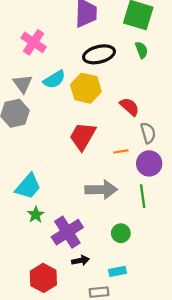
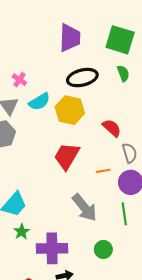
pink cross: (34, 42) -> (19, 80), moved, size x0.6
gray arrow: (101, 190) -> (84, 208), turned 52
purple cross: (67, 232) -> (52, 248), turned 32

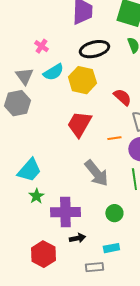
pink cross: (19, 80) -> (41, 46), moved

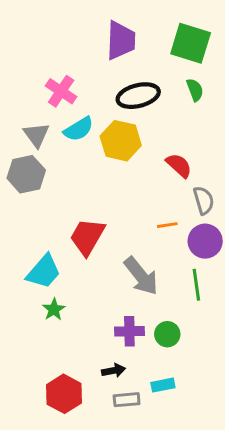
pink cross: (41, 46) -> (61, 91), size x1.5
red trapezoid: (79, 124) -> (87, 237), moved
purple cross: (65, 212) -> (129, 331), moved, size x0.7
gray rectangle: (94, 267) -> (127, 400), moved

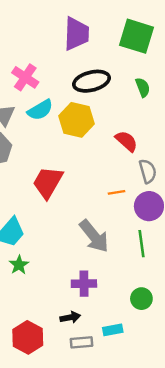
green semicircle: (195, 90) -> (143, 87), moved
red trapezoid: (87, 237) -> (48, 182), moved
green circle: (167, 334) -> (141, 299), moved

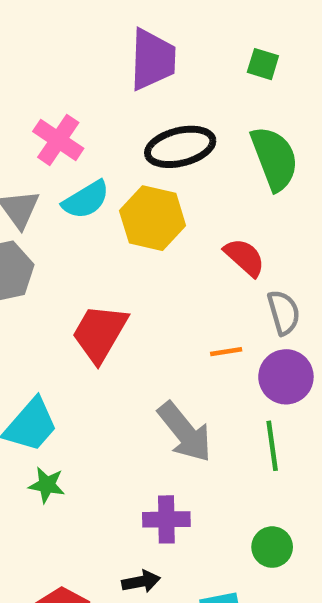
green square: (136, 36) -> (263, 64), size x0.5
green semicircle: (143, 87) -> (274, 158), size x1.8
green star: (19, 265) -> (47, 485), turned -30

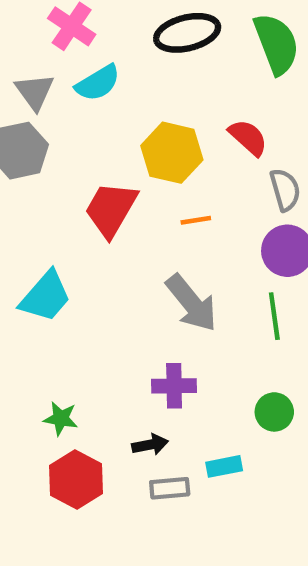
yellow hexagon: (153, 218) -> (172, 153), moved
orange line: (226, 352) -> (196, 220), moved
green star: (47, 485) -> (61, 418), moved

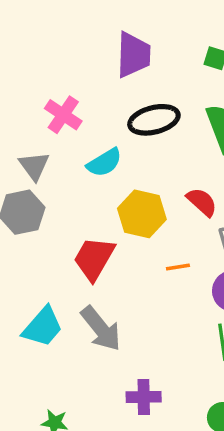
cyan semicircle: (98, 83) -> (104, 163), moved
orange line: (196, 220) -> (178, 267), moved
gray arrow: (191, 303) -> (101, 329), moved

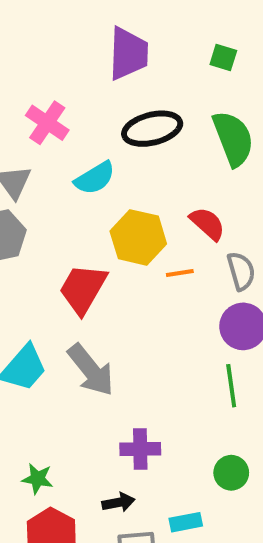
orange line: (178, 267) -> (180, 273), moved

